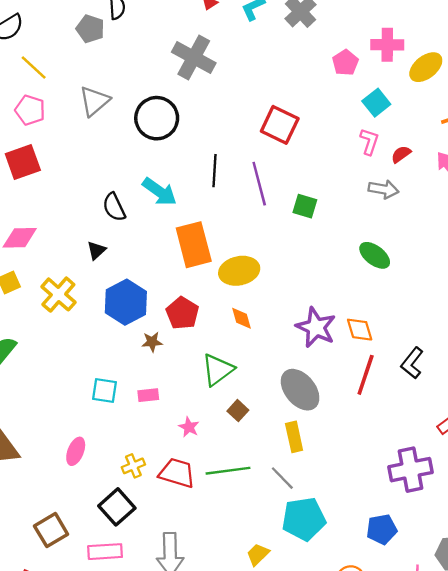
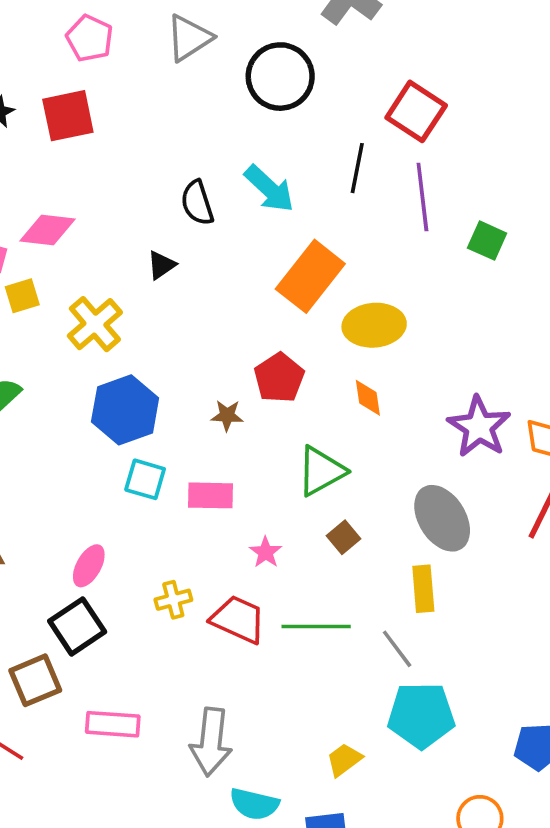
red square: (280, 125) -> (416, 111), moved
orange rectangle: (194, 245) -> (310, 276), turned 45
blue hexagon: (126, 302) -> (125, 410), moved
pink rectangle: (148, 395) -> (210, 495), size x1.4
black square: (117, 507) -> (77, 626), moved

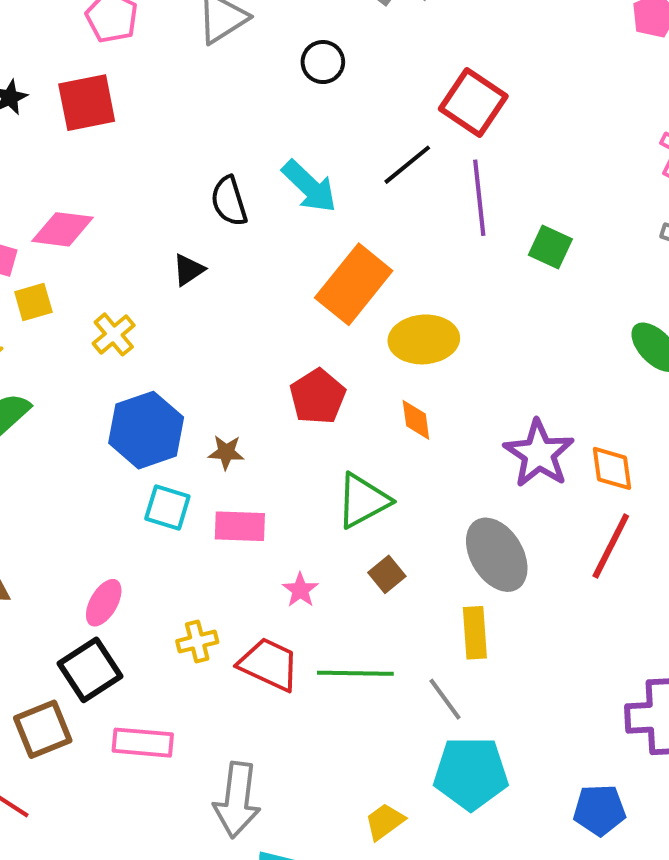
black circle: (280, 77) -> (323, 62), size x0.6
black line: (357, 168) -> (407, 165), turned 39
yellow cross: (95, 324) -> (114, 334), size x0.7
brown star: (227, 415) -> (226, 452), moved
pink rectangle: (113, 724) -> (143, 743), moved

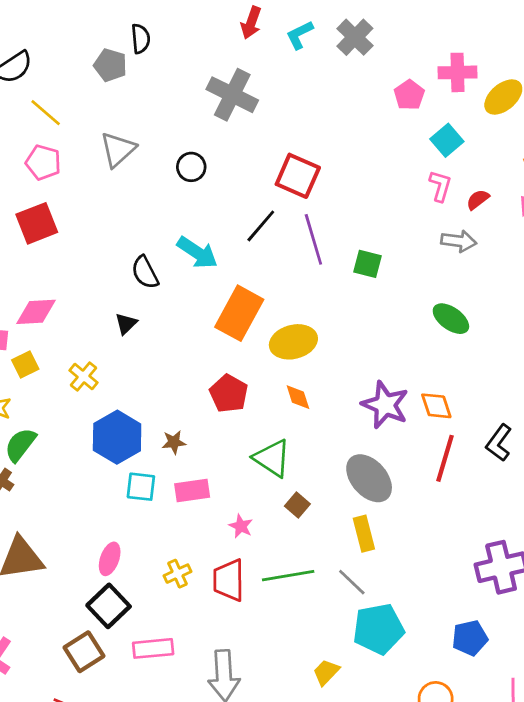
green triangle: (363, 501) -> (272, 458), turned -48
red trapezoid: (269, 664) -> (229, 580), turned -105

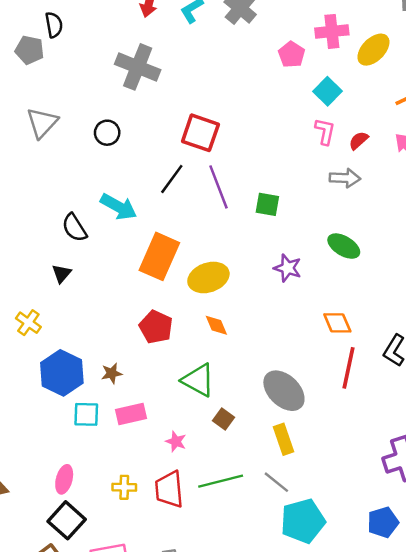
purple star: (385, 405) -> (288, 268), moved, size x0.7
yellow cross: (177, 574) -> (124, 487), turned 30

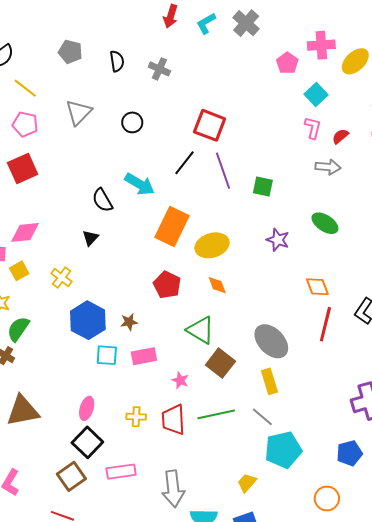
black semicircle: (54, 25) -> (117, 61), moved
gray cross: (138, 67) -> (159, 69), size x0.6
brown square: (224, 419) -> (220, 363), size x1.6

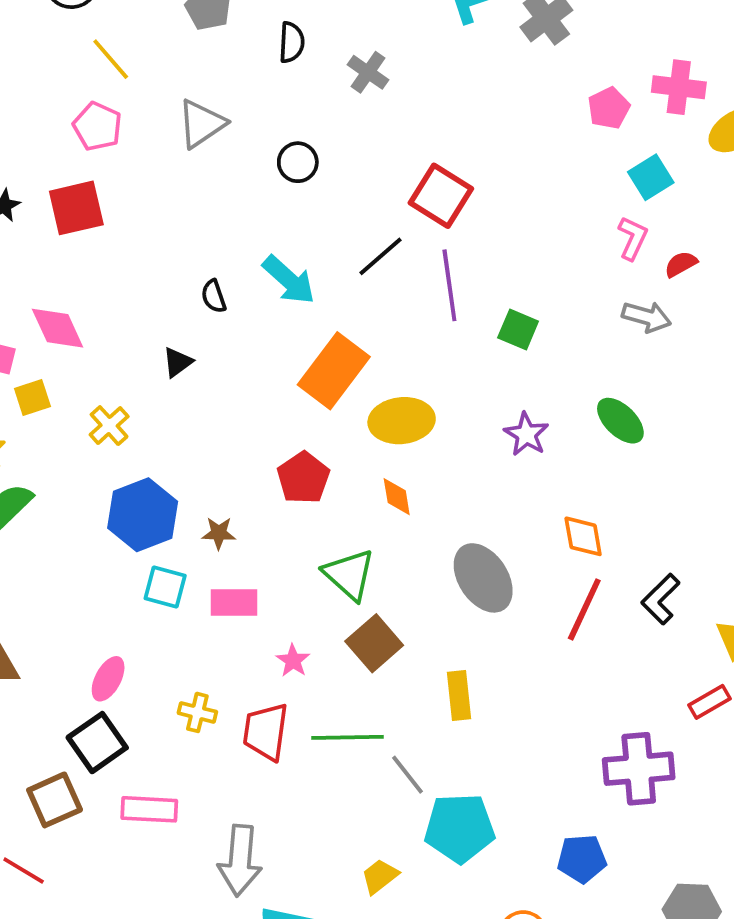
black semicircle: (102, 200) -> (214, 296), size x0.7
pink diamond: (25, 232) -> (58, 328), turned 60
gray ellipse: (271, 341) -> (483, 578), moved
gray line: (262, 417) -> (407, 775), moved

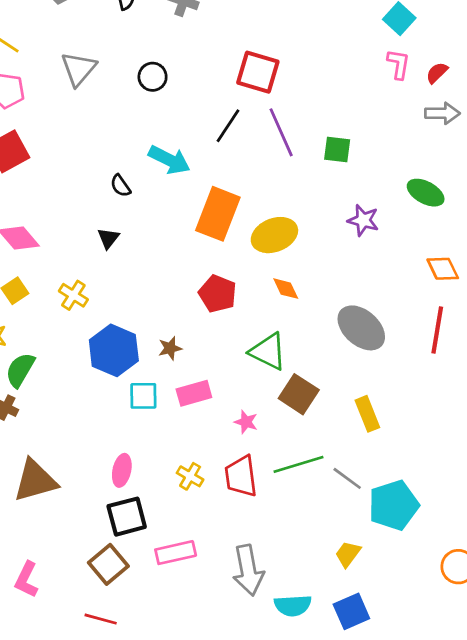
gray arrow: (647, 317) -> (442, 113), moved
orange diamond: (583, 536) -> (443, 269), moved
yellow cross: (197, 712) -> (190, 476), turned 32
black square: (97, 743) -> (127, 517), turned 36

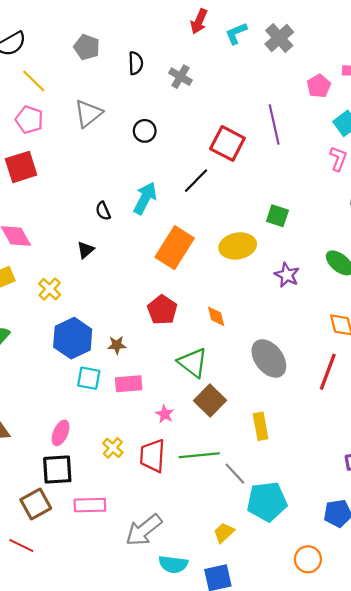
purple line: (281, 132) -> (274, 125), moved
cyan arrow: (169, 160) -> (145, 198), turned -100
yellow ellipse: (274, 235) -> (238, 246), moved
gray arrow: (248, 570) -> (144, 530), turned 51

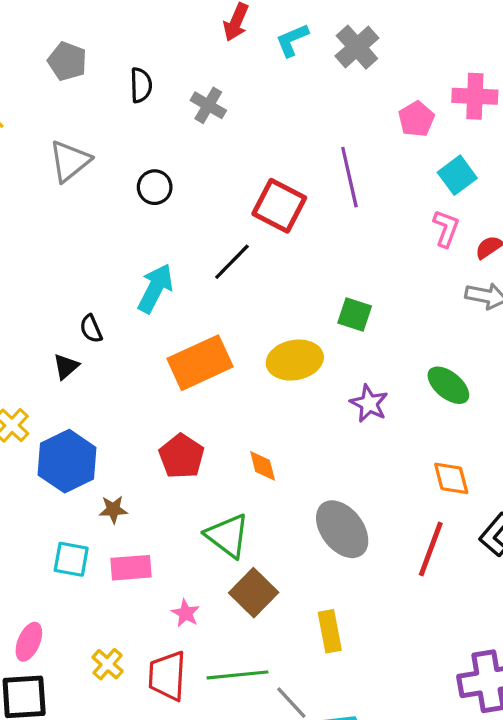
black semicircle: (103, 211) -> (91, 329), moved
orange rectangle: (175, 248) -> (200, 363), turned 33
blue hexagon: (73, 338) -> (67, 461), moved

